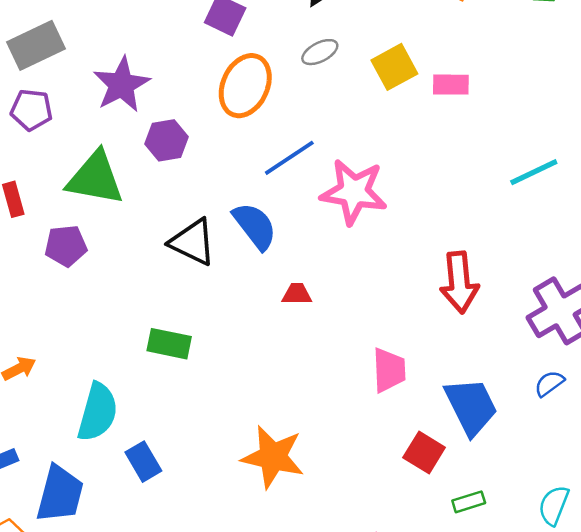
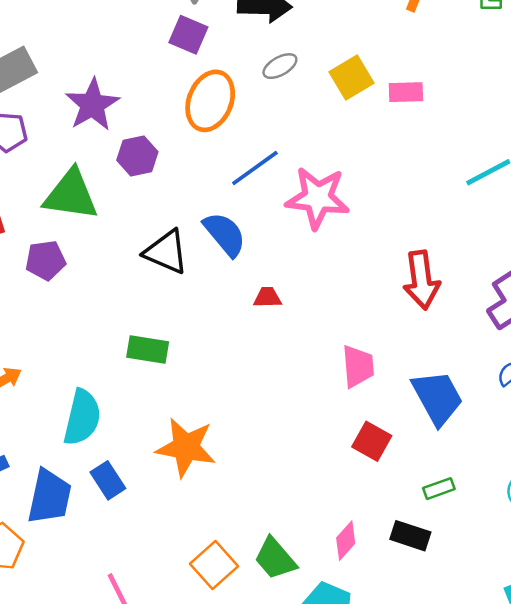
red square: (424, 453) -> (372, 441), moved
orange star: (273, 457) -> (186, 447), moved
blue rectangle: (143, 462) -> (108, 480), moved

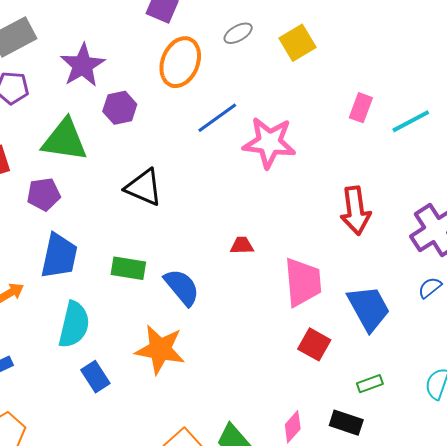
pink rectangle: (406, 92) -> (361, 108), moved, turned -68
blue semicircle: (225, 234) -> (182, 287), moved
red trapezoid: (267, 297) -> (242, 245), moved
pink trapezoid: (358, 366) -> (303, 282), size x1.4
blue trapezoid: (49, 497) -> (59, 256), moved

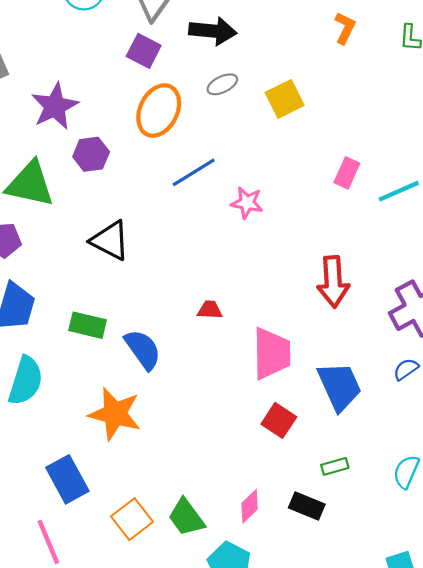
pink star: (269, 143) -> (247, 203), size x0.6
blue rectangle: (95, 377) -> (67, 479), moved, size x1.4

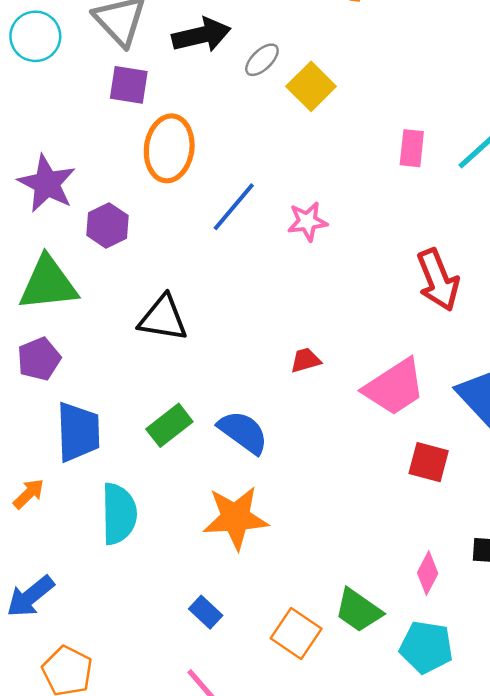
gray ellipse: (222, 84) -> (262, 60), moved
green rectangle: (88, 325) -> (169, 425), turned -33
pink trapezoid: (272, 353) -> (394, 387), turned 76
blue rectangle: (67, 479) -> (206, 612), size x0.6

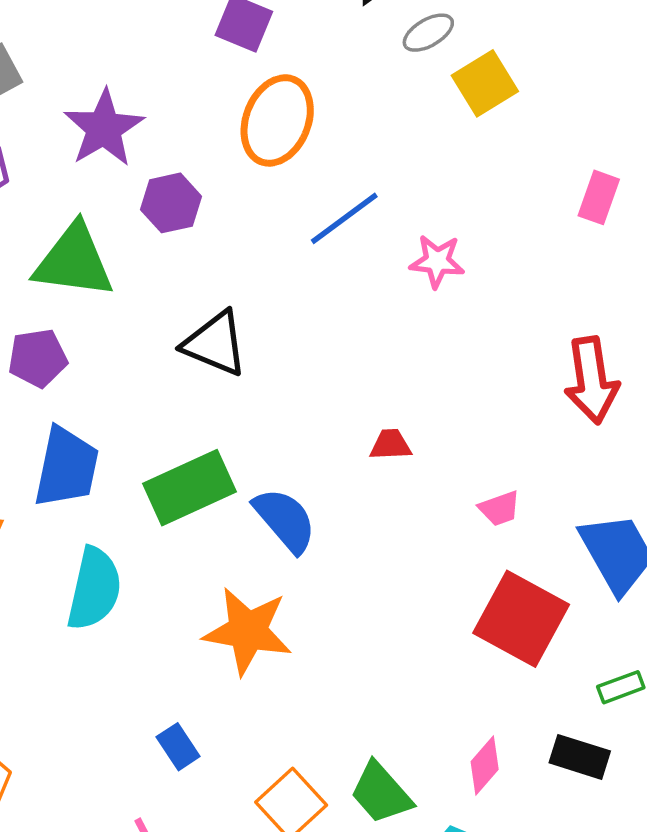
pink trapezoid: (394, 387) -> (500, 508), size x0.5
green rectangle: (169, 425) -> (190, 488), size x1.4
red square: (429, 462) -> (521, 619), size x1.6

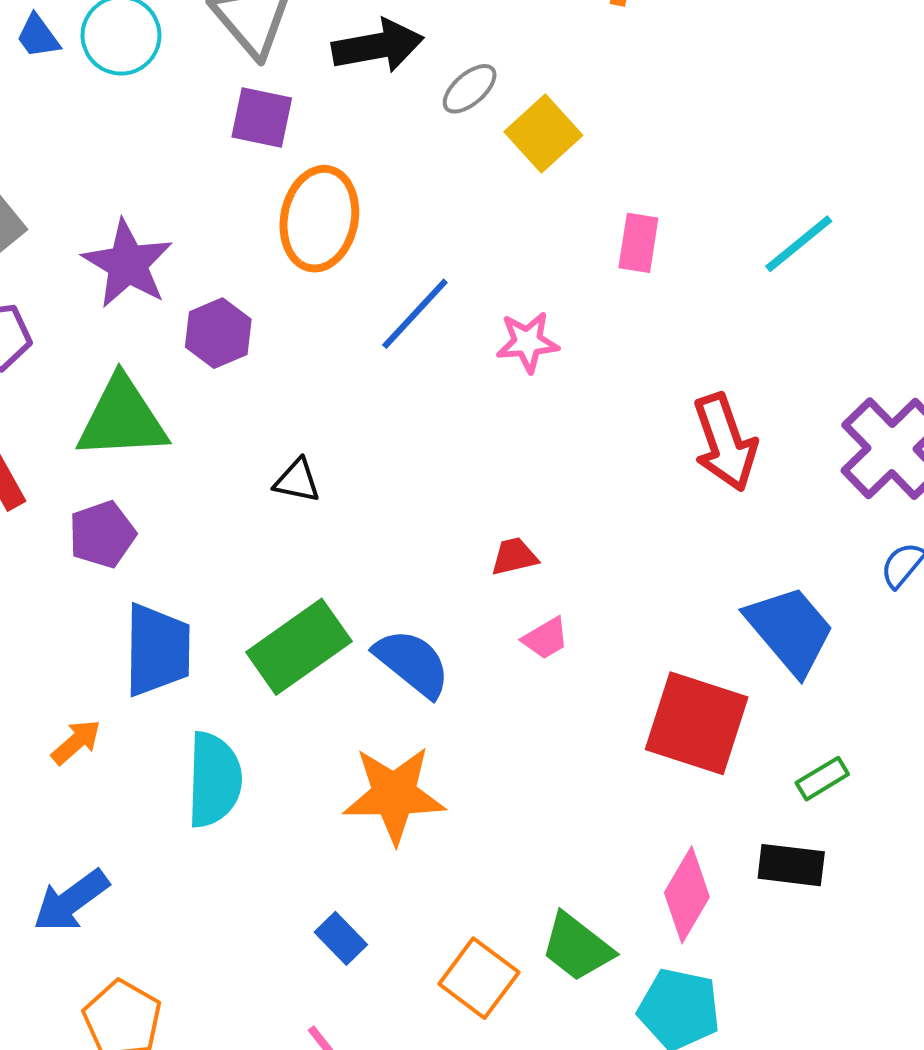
pink rectangle: (599, 197) -> (638, 243), moved
black triangle: (215, 344) -> (297, 481), size x0.6
pink trapezoid: (500, 508) -> (545, 638), moved
pink diamond: (485, 765) -> (687, 895), size x1.4

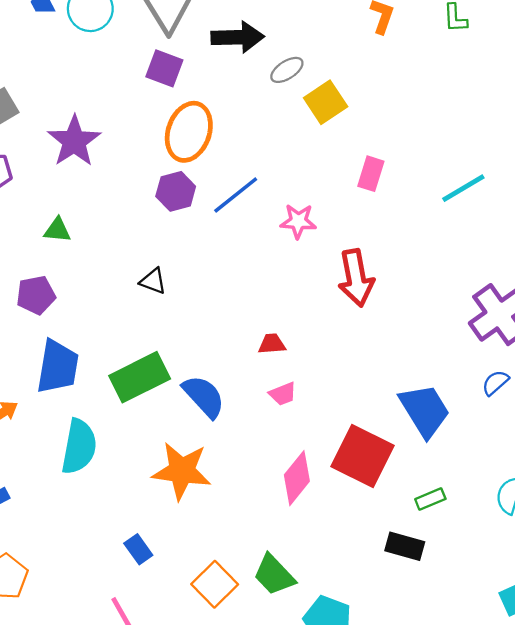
purple hexagon: (218, 333) -> (176, 191), moved
green triangle: (122, 419) -> (57, 230), size x0.5
red arrow: (725, 442) -> (356, 278), moved
pink diamond: (687, 895) -> (297, 478), moved

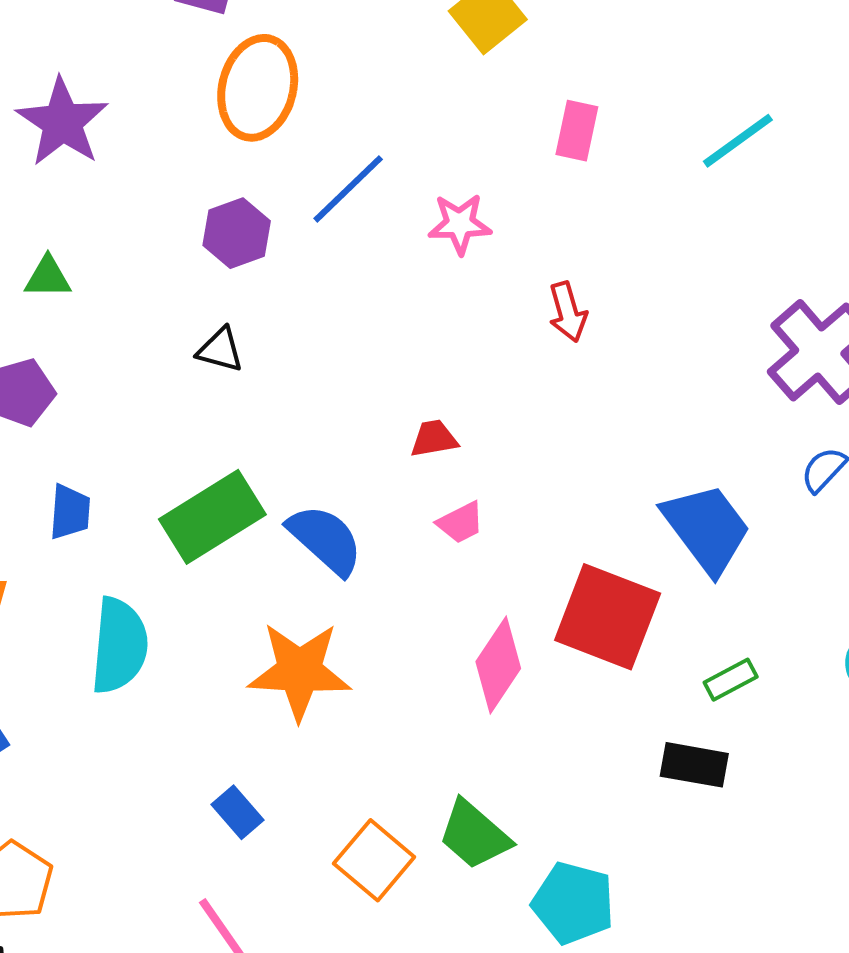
purple hexagon: (176, 191) -> (237, 233), moved
red arrow: (356, 278) -> (568, 312), size x0.6
blue trapezoid: (58, 367) -> (70, 512), size x0.6

